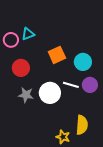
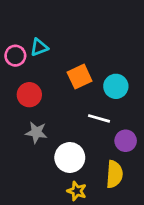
purple circle: (90, 85) -> (126, 141), moved
white circle: (50, 93) -> (70, 158), moved
yellow star: (63, 137) -> (77, 191), moved

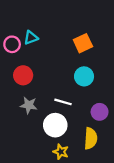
orange square: (80, 77) -> (83, 43), moved
cyan circle: (116, 86) -> (84, 76), moved
white line: (99, 118) -> (63, 102), moved

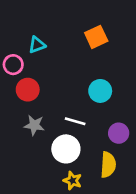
orange square: (83, 43) -> (96, 37), moved
pink circle: (12, 44) -> (13, 65), moved

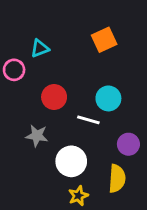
red circle: (28, 90) -> (54, 97), moved
white line: (75, 121) -> (88, 120), moved
yellow star: (72, 181) -> (78, 196), turned 30

